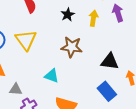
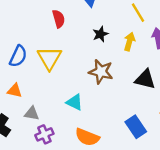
black triangle: (110, 61) -> (145, 79), moved

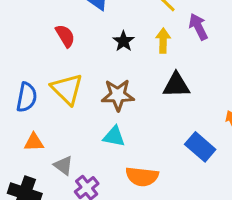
brown star: (101, 72) -> (118, 95), moved
black triangle: (145, 79) -> (176, 85), moved
gray triangle: (32, 113) -> (63, 165), turned 42

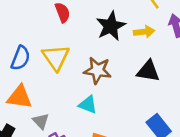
black star: (124, 41) -> (111, 26), size x1.6
yellow arrow: (163, 41) -> (144, 32), turned 72
orange triangle: (34, 142) -> (20, 97), size x1.5

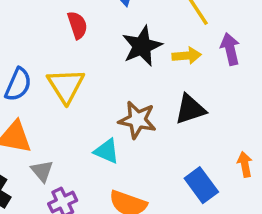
brown star: (98, 70) -> (137, 120), moved
black triangle: (148, 71) -> (190, 109), turned -30

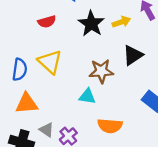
red semicircle: (77, 25) -> (47, 22), turned 108
gray triangle: (42, 171) -> (47, 130), moved

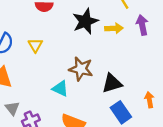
black triangle: (133, 55) -> (112, 83), moved
yellow triangle: (50, 62) -> (35, 45), size x0.6

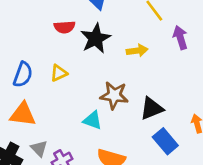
black star: (85, 21) -> (96, 38), moved
yellow arrow: (114, 28) -> (137, 51), moved
yellow triangle: (35, 45) -> (59, 73), turned 42

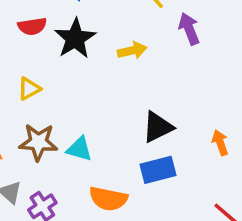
brown star: (114, 95) -> (38, 142), moved
blue rectangle: (165, 141) -> (158, 170), moved, turned -60

